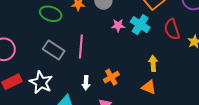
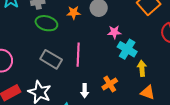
cyan cross: (140, 25) -> (127, 49), moved
yellow arrow: (153, 63) -> (142, 68), moved

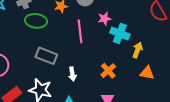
pink line: (78, 55) -> (80, 31), moved
yellow arrow: (142, 68) -> (137, 50), turned 35
white arrow: (85, 91) -> (72, 74), moved

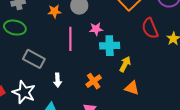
green ellipse: (36, 21) -> (15, 28), moved
cyan cross: (120, 34) -> (110, 46), turned -30

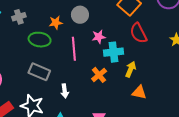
green ellipse: (15, 28) -> (40, 40), moved
red semicircle: (150, 28) -> (138, 33), moved
orange cross: (94, 81) -> (99, 75), moved

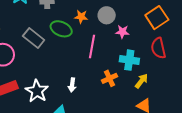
pink star: (99, 37) -> (122, 32), moved
gray rectangle: (39, 72) -> (34, 38), moved

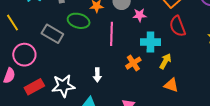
white star: (37, 91) -> (63, 86), turned -30

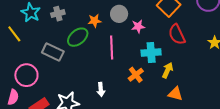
green ellipse: (79, 21) -> (78, 37), turned -50
yellow line: (13, 23) -> (14, 34), moved

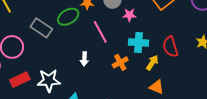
red semicircle: (177, 34) -> (170, 47), moved
pink line: (112, 48) -> (100, 32), turned -35
white arrow: (101, 89) -> (84, 59), moved

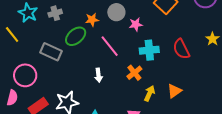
yellow arrow: (152, 63) -> (150, 93), moved
orange triangle: (157, 87) -> (174, 91), turned -49

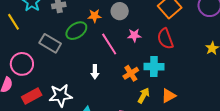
pink star: (136, 24) -> (134, 35), moved
red semicircle: (181, 49) -> (165, 39), moved
cyan cross: (149, 50) -> (154, 67), moved

